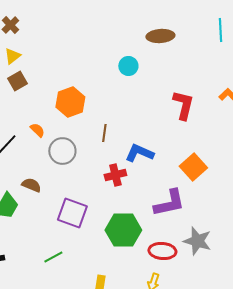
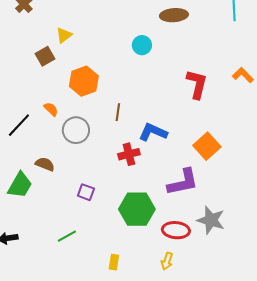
yellow triangle: (12, 56) -> (64, 35), moved
brown square: (17, 81) -> (45, 56), moved
purple square: (72, 213) -> (86, 192), size x0.6

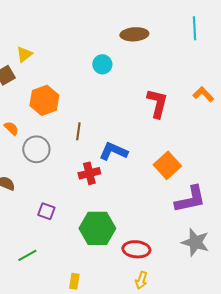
purple L-shape: (183, 182) -> (190, 199), moved
gray star: (211, 220) -> (195, 242), moved
yellow arrow: (167, 261) -> (141, 280), moved

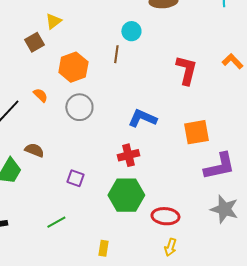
brown line: (78, 131) -> (116, 54), moved
gray circle: (36, 149) -> (79, 107), moved
orange square: (167, 165) -> (196, 132), turned 32
red cross: (89, 173) -> (128, 155), moved

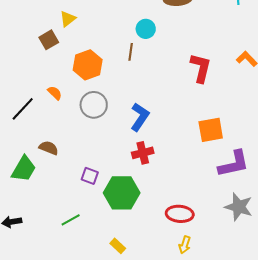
blue L-shape: (142, 118) -> (140, 117), moved, turned 100
green hexagon: (126, 195) -> (122, 193), moved
yellow rectangle: (103, 248) -> (118, 246), turned -56

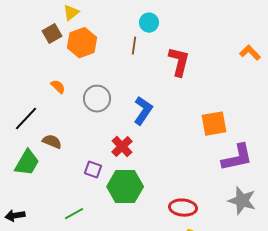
orange hexagon: (88, 65) -> (82, 43), moved
red L-shape: (201, 68) -> (179, 62), moved
black line: (23, 109) -> (26, 119), moved
red cross: (143, 153) -> (122, 147), moved, turned -30

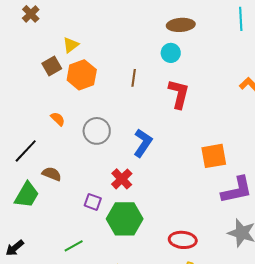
cyan circle: (149, 23) -> (171, 53), moved
black arrow: (15, 216) -> (15, 248), turned -30

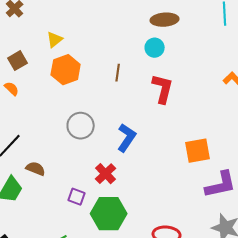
brown square: (52, 66) -> (18, 61), moved
orange semicircle: (58, 119) -> (12, 89), moved

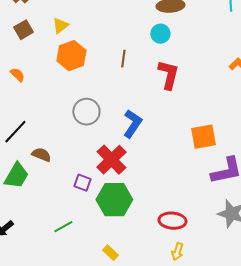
brown square: (18, 61) -> (23, 30), moved
red cross: (106, 174) -> (111, 160), size x1.4

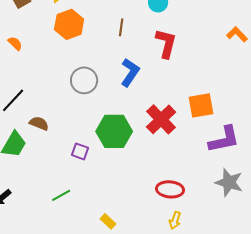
blue L-shape: (132, 124) -> (130, 72), moved
red cross: (111, 160) -> (161, 119), moved
green hexagon: (114, 200) -> (114, 131), moved

